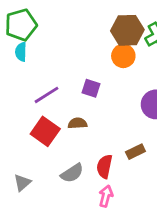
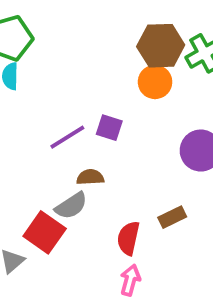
purple line: (47, 95) -> (67, 137), moved
red square: (45, 131) -> (45, 232), moved
gray semicircle: (72, 173) -> (71, 206), moved

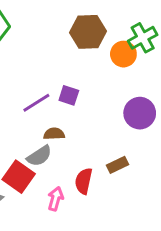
brown hexagon: (161, 46) -> (88, 32), moved
orange circle: (155, 82) -> (123, 54), moved
pink arrow: (130, 280) -> (56, 199), moved

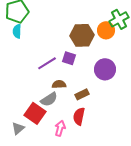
brown hexagon: (88, 32) -> (82, 35), moved
purple circle: (140, 113) -> (105, 69), moved
brown rectangle: (118, 165) -> (82, 94), moved

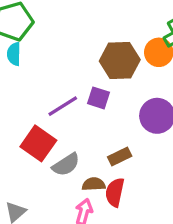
brown semicircle: (59, 84) -> (94, 184), moved
red square: (35, 113) -> (38, 143), moved

